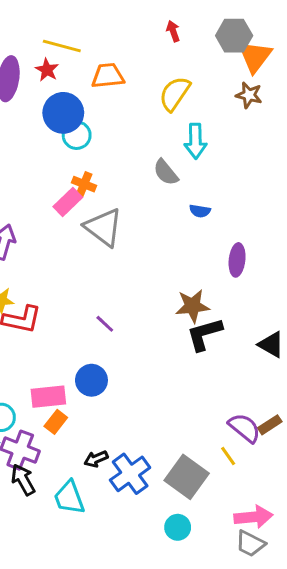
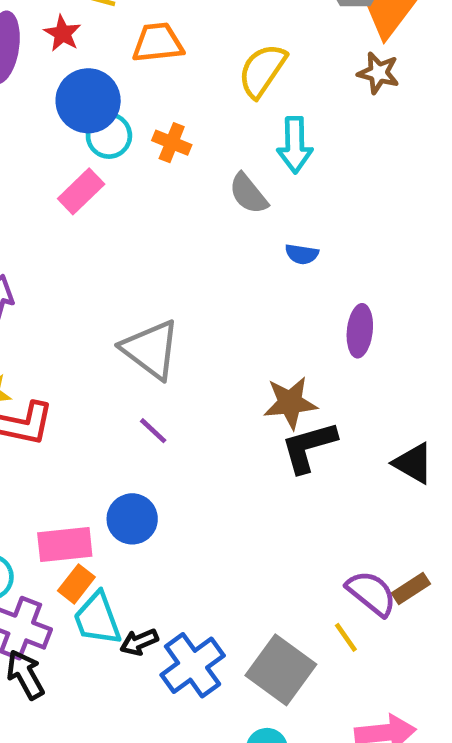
orange cross: (84, 184) -> (172, 143), moved
pink rectangle: (68, 202) -> (81, 191), moved
gray triangle: (103, 227) -> (151, 349), moved
cyan trapezoid: (69, 498) -> (97, 619), moved

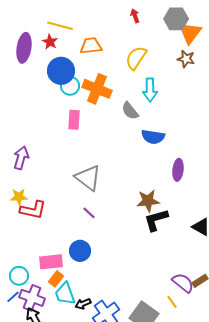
orange cross: (172, 143) -> (97, 89), size x1.8
pink rectangle: (81, 191) -> (74, 120), moved, turned -42
blue semicircle: (302, 254) -> (153, 137), size x1.6

